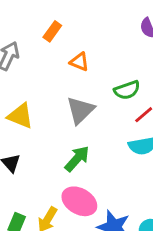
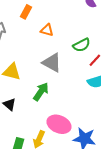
gray triangle: (80, 110) -> (52, 63), turned -40
green arrow: (77, 159) -> (41, 92), moved

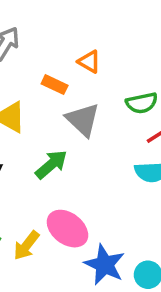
orange rectangle: (26, 12) -> (55, 85), moved, turned 72

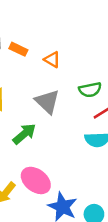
orange rectangle: (55, 85) -> (18, 49), moved

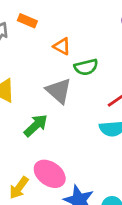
orange rectangle: (18, 49) -> (27, 21), moved
green semicircle: (90, 90) -> (86, 67), moved

